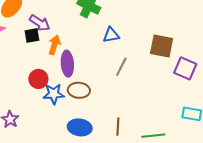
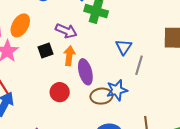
purple arrow: (40, 23) -> (66, 31), moved
blue triangle: (111, 35) -> (124, 47), moved, turned -36
blue star: (54, 94) -> (117, 90), moved

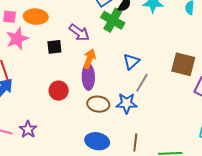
orange ellipse: (20, 25) -> (36, 17), turned 50
orange arrow: (69, 56) -> (89, 59), moved
blue star: (117, 90) -> (127, 103), moved

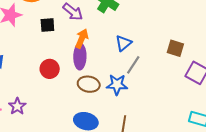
brown square: (183, 64) -> (175, 48), size x0.7

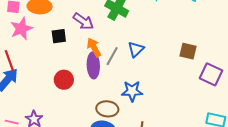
orange arrow: (82, 39) -> (94, 47), turned -48
gray line: (133, 65) -> (112, 56), moved
brown ellipse: (89, 84) -> (107, 109), moved

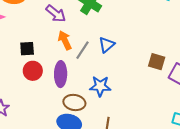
black square: (59, 36) -> (27, 49), moved
brown square: (188, 51) -> (157, 62), moved
purple ellipse: (93, 65) -> (61, 74), moved

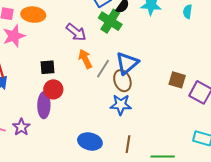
blue triangle: (107, 45) -> (127, 63), size x1.4
purple ellipse: (61, 74) -> (44, 105), moved
brown ellipse: (74, 102) -> (122, 81), moved, turned 60

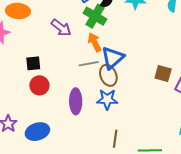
orange arrow: (85, 59) -> (95, 42), moved
gray line: (103, 69) -> (89, 64), turned 48
purple ellipse: (44, 105) -> (76, 101), moved
blue ellipse: (90, 141) -> (37, 132), moved, turned -30

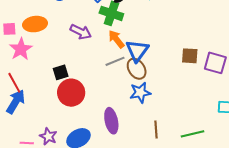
red circle: (39, 85) -> (71, 93), size x1.4
purple ellipse: (76, 101) -> (111, 121), moved

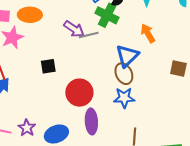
orange arrow: (116, 39) -> (148, 33), moved
gray line: (115, 61) -> (89, 35), moved
red circle: (71, 93) -> (79, 93), moved

